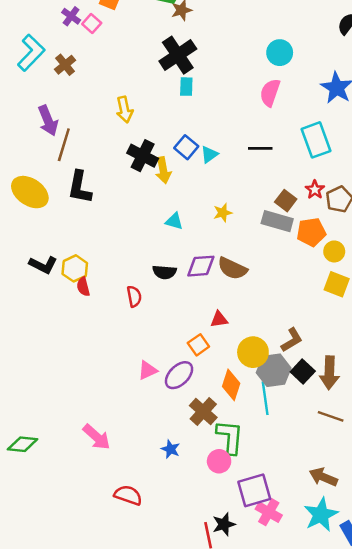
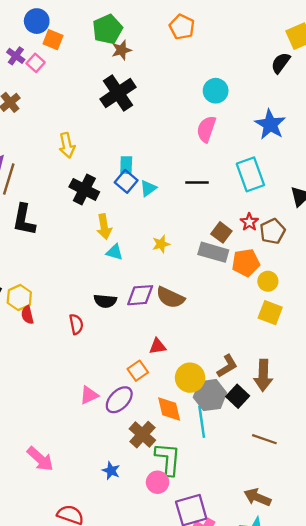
cyan rectangle: (186, 87) -> (126, 165), moved
yellow arrow: (163, 170) -> (104, 227), moved
brown arrow: (329, 373) -> (263, 375), moved
orange diamond: (231, 385) -> (169, 409), turned -32

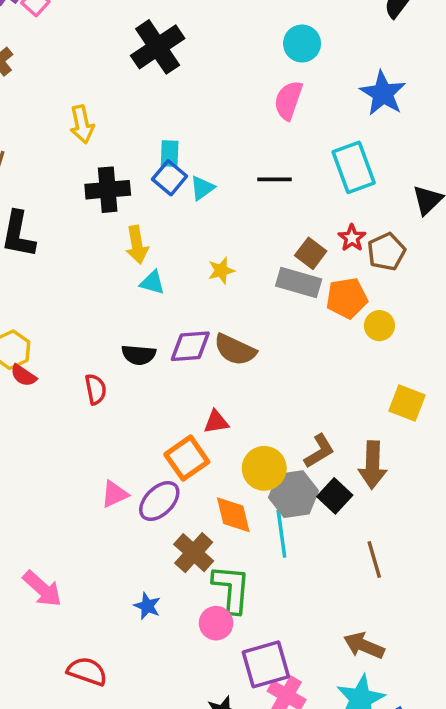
black cross: (84, 189) -> (108, 190), turned -32
yellow square: (270, 313) -> (407, 403), moved
red semicircle: (27, 315) -> (23, 375), turned -42
orange square: (138, 371) -> (187, 458), size x1.4
brown line: (264, 439) -> (374, 560), turned 55

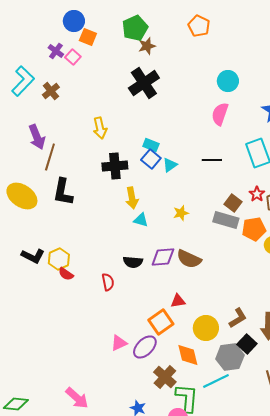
cyan rectangle: (170, 154) -> (151, 145), turned -70
gray hexagon: (293, 494) -> (230, 357), moved
cyan line: (281, 534) -> (216, 381), moved, turned 72

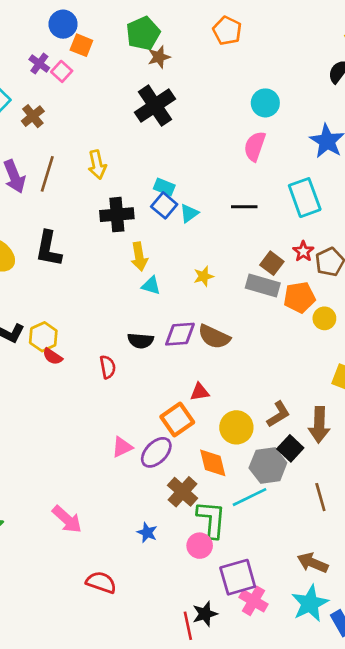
brown line: (50, 157) -> (47, 174), moved

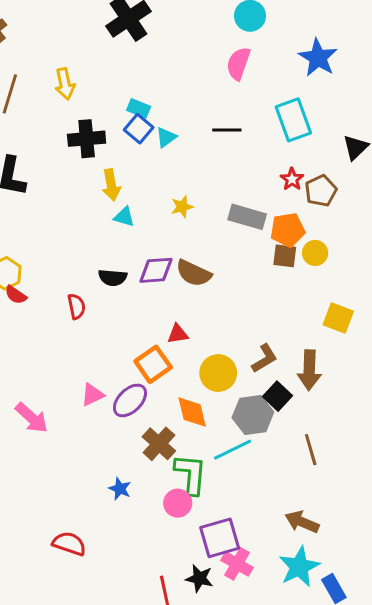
brown square: (272, 263) -> (285, 256), moved, turned -30
pink arrow: (67, 519) -> (32, 418), moved
black star: (205, 614) -> (199, 578), moved, turned 30

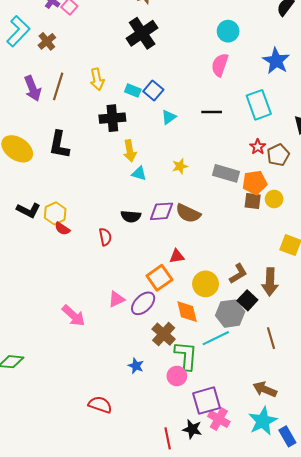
cyan rectangle: (139, 108) -> (133, 91), moved
blue square: (139, 129) -> (153, 91), moved

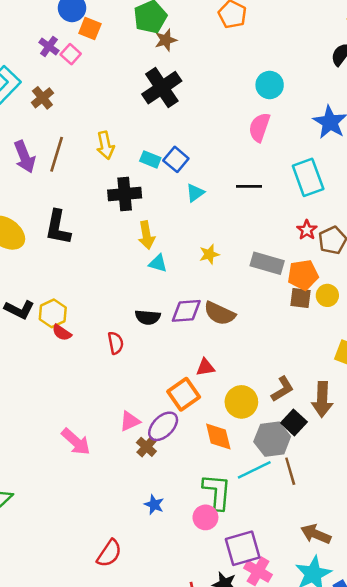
brown cross: (164, 334) -> (146, 447), moved, size x0.7
brown line: (271, 338) -> (290, 471), moved
red semicircle: (100, 405) -> (109, 553), turned 105

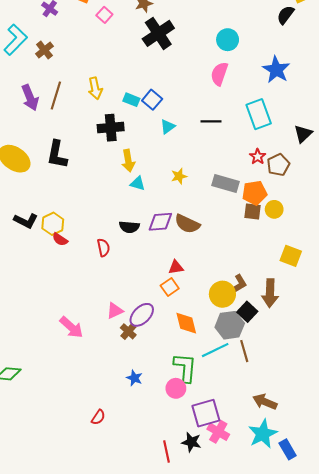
pink square: (71, 54) -> (104, 15), moved
black cross: (162, 88) -> (158, 33), moved
orange square: (184, 394) -> (170, 287), moved, size x0.7
yellow circle: (241, 402) -> (222, 294), moved
red semicircle: (109, 553) -> (98, 417), size x0.7

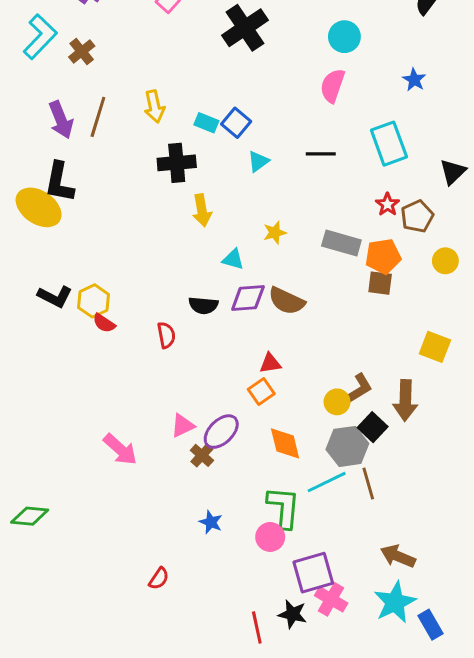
blue star: (276, 70) -> (414, 80), size x0.6
black L-shape: (57, 155) -> (59, 182), moved
cyan triangle: (138, 183) -> (233, 259), moved
yellow circle: (274, 209) -> (445, 261), moved
yellow circle: (222, 294) -> (337, 402), size x0.7

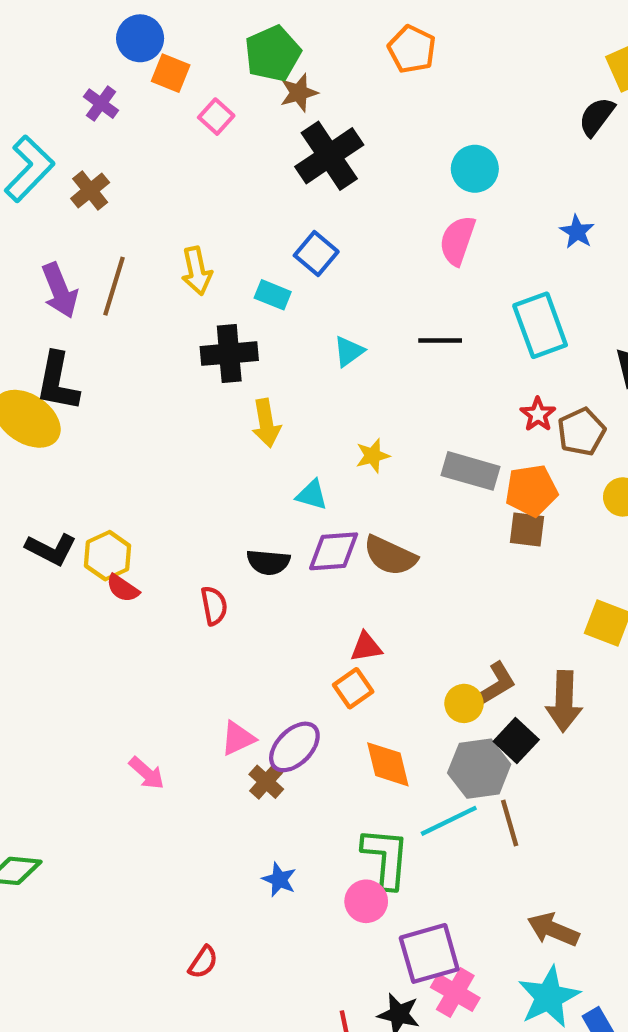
blue square: (236, 123) -> (316, 254), moved
pink arrow: (120, 449) -> (147, 773), size x0.7

